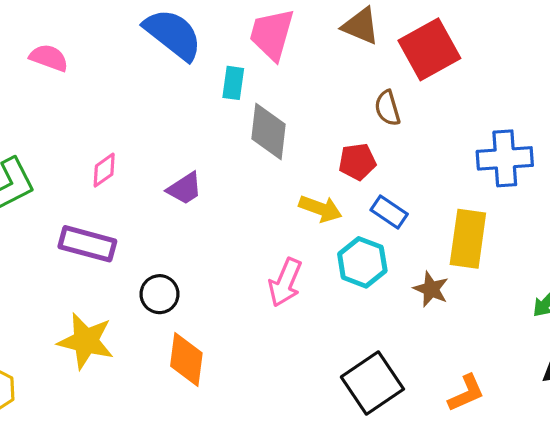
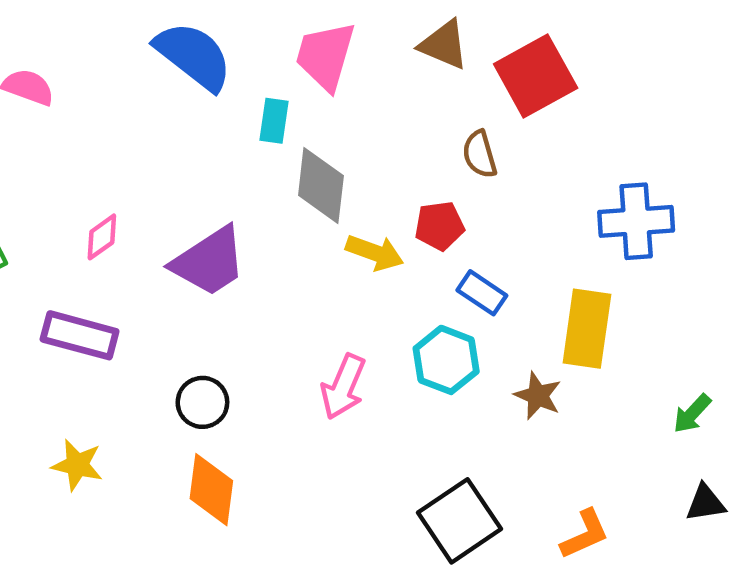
purple trapezoid: (185, 189) -> (209, 262), size x1.6
yellow arrow: (320, 209) -> (375, 253), moved
black circle: (160, 294) -> (202, 402), moved
yellow star: (86, 341) -> (77, 465), size x0.7

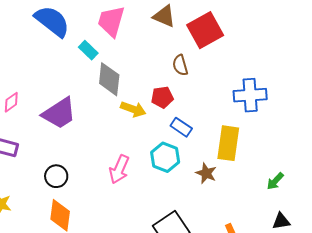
cyan rectangle: (274, 121) -> (88, 50), turned -54

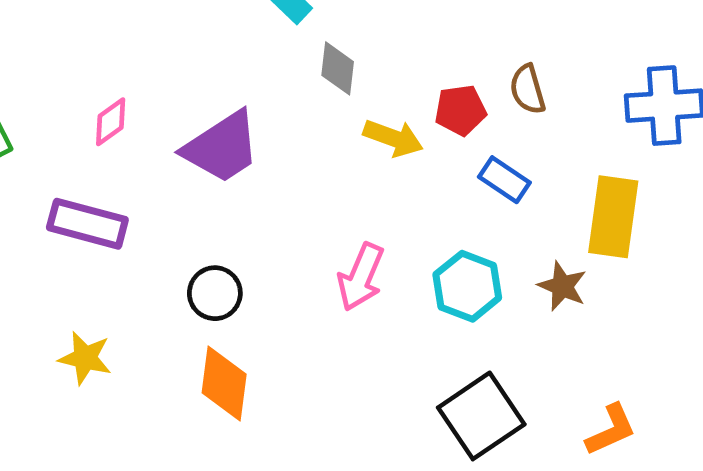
brown semicircle: (180, 65) -> (528, 89), moved
gray diamond: (109, 79) -> (338, 68), size x0.7
cyan hexagon: (165, 157) -> (467, 286), moved

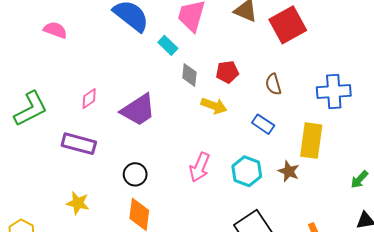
red pentagon: (460, 110) -> (227, 72), moved

